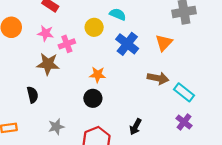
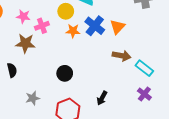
orange triangle: (164, 43) -> (117, 27), moved
orange star: (98, 75) -> (73, 31), moved

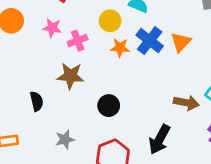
brown star: (25, 43) -> (71, 76), moved
brown arrow: (122, 56) -> (186, 103), moved
black arrow: (102, 98) -> (160, 139), size x1.5

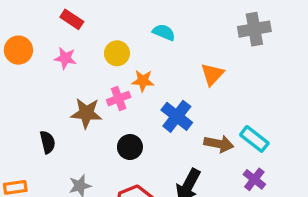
yellow circle: (110, 21) -> (117, 53), moved
pink cross: (78, 41) -> (119, 99), moved
blue cross: (150, 41) -> (177, 116), moved

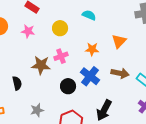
orange star: (143, 81) -> (92, 49), moved
blue cross: (177, 116) -> (90, 76), moved
brown arrow: (219, 144) -> (120, 73), moved

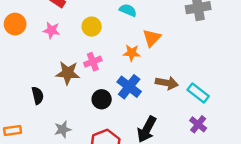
orange triangle: (119, 41) -> (152, 38), moved

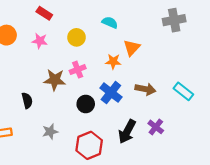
cyan rectangle: (198, 93) -> (183, 91), moved
purple cross: (198, 124) -> (156, 127), moved

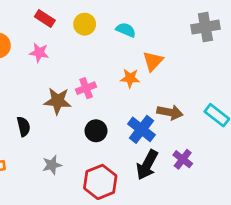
yellow circle: (76, 37) -> (85, 24), moved
blue cross: (111, 93) -> (141, 129), moved

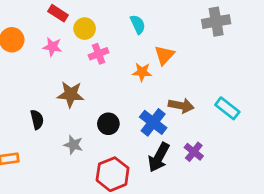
yellow circle: (85, 24) -> (85, 29), moved
cyan semicircle: (126, 30) -> (138, 24), turned 42
pink cross: (86, 88) -> (99, 54), moved
gray star: (52, 165) -> (73, 145), moved, turned 30

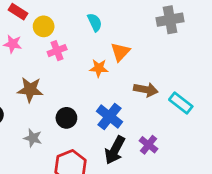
brown arrow: (181, 106) -> (146, 90), moved

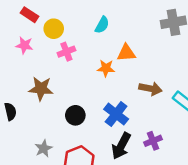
cyan semicircle: (95, 22) -> (102, 25), turned 54
orange triangle: (120, 52) -> (126, 53), turned 42
gray star: (33, 138) -> (43, 148), moved, turned 30
purple cross: (148, 145) -> (153, 141), turned 30

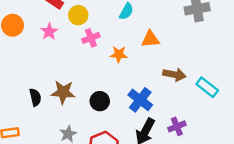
pink star: (24, 45) -> (49, 32), turned 30
orange star: (106, 68) -> (119, 54), moved
brown star: (41, 89) -> (63, 92), moved

